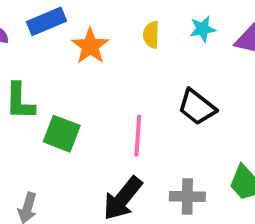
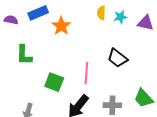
yellow semicircle: (151, 35) -> (101, 13), moved
green square: (62, 134) -> (54, 82), moved

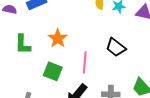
orange star: (61, 26) -> (58, 38), moved

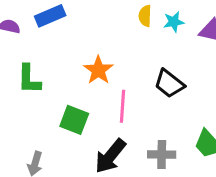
orange star: (58, 38) -> (98, 70), moved

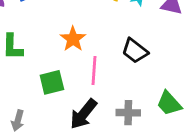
green square: (74, 120) -> (52, 82), turned -35

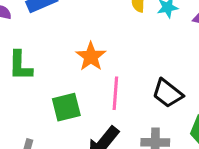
black trapezoid: (135, 51) -> (168, 93), moved

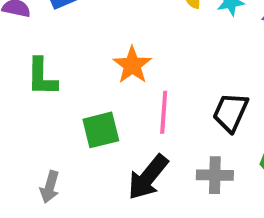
black trapezoid: (168, 93) -> (231, 112), turned 76

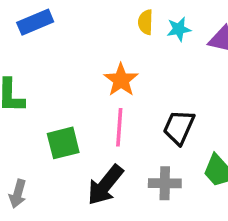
orange star: (132, 65) -> (121, 80), moved

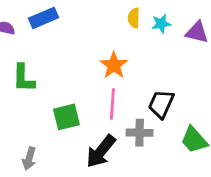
gray cross: (165, 183) -> (140, 133), moved

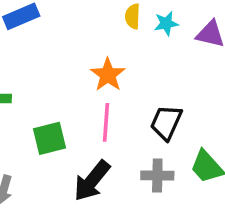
gray cross: (140, 133) -> (157, 175), moved

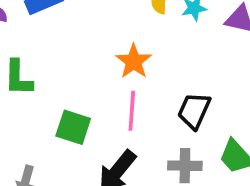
green square: (49, 138) -> (73, 127), turned 32

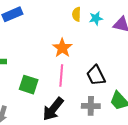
black trapezoid: (194, 111) -> (96, 75), turned -50

